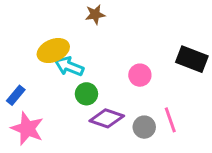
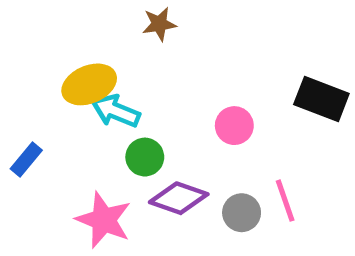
pink star: (27, 128) -> (104, 220), moved

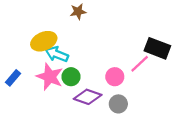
pink circle: (234, 126) -> (115, 77), moved
pink line: (285, 201) -> (140, 64), moved, turned 66
pink star: (104, 220) -> (50, 77), moved

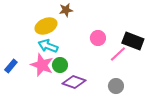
yellow ellipse: (44, 41) -> (46, 26), moved
pink circle: (115, 77) -> (98, 38), moved
gray circle: (118, 104) -> (116, 86), moved

